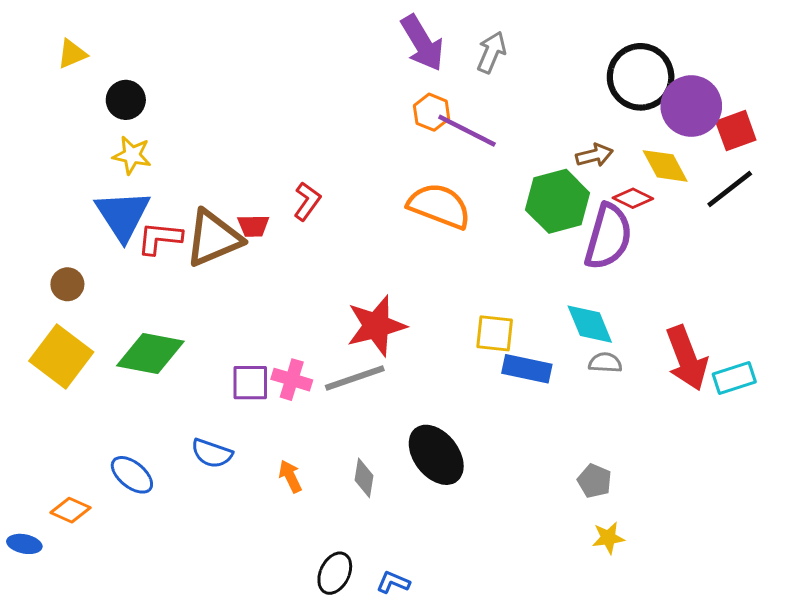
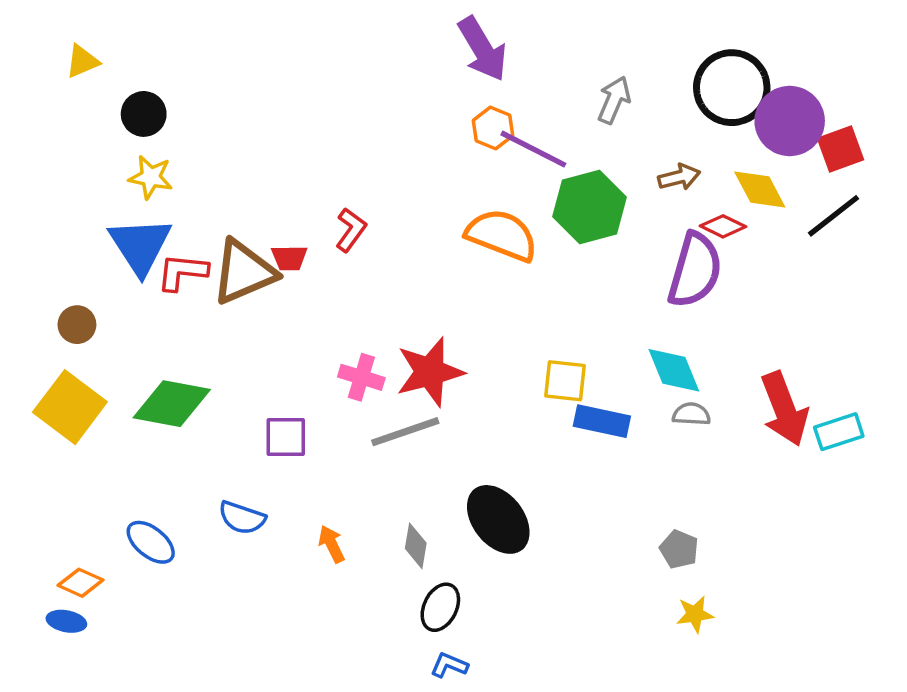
gray arrow: (492, 52) -> (614, 100), moved
green hexagon: (558, 201) -> (590, 207), moved
pink cross: (292, 380) -> (361, 377), moved
blue ellipse: (24, 544) -> (66, 621), moved
black ellipse: (335, 573) -> (440, 607), moved

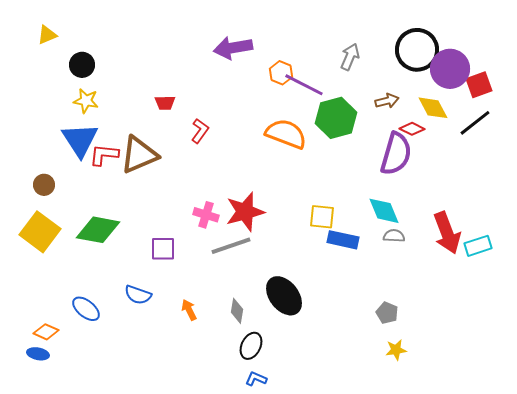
purple arrow: (482, 49) -> (233, 48), moved, turned 111
red trapezoid: (289, 258) -> (165, 103), moved

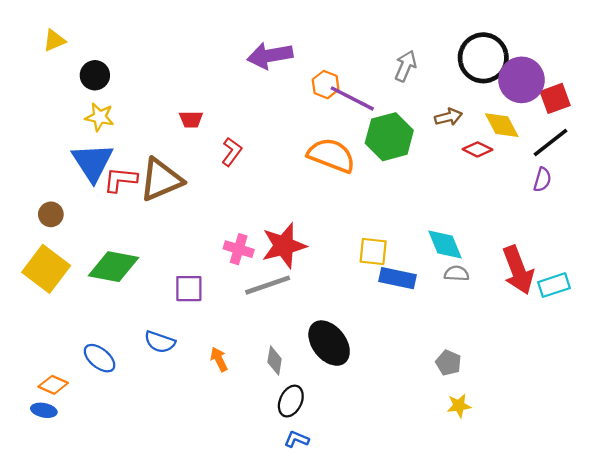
purple semicircle: (396, 154) -> (542, 180), moved, size x0.5

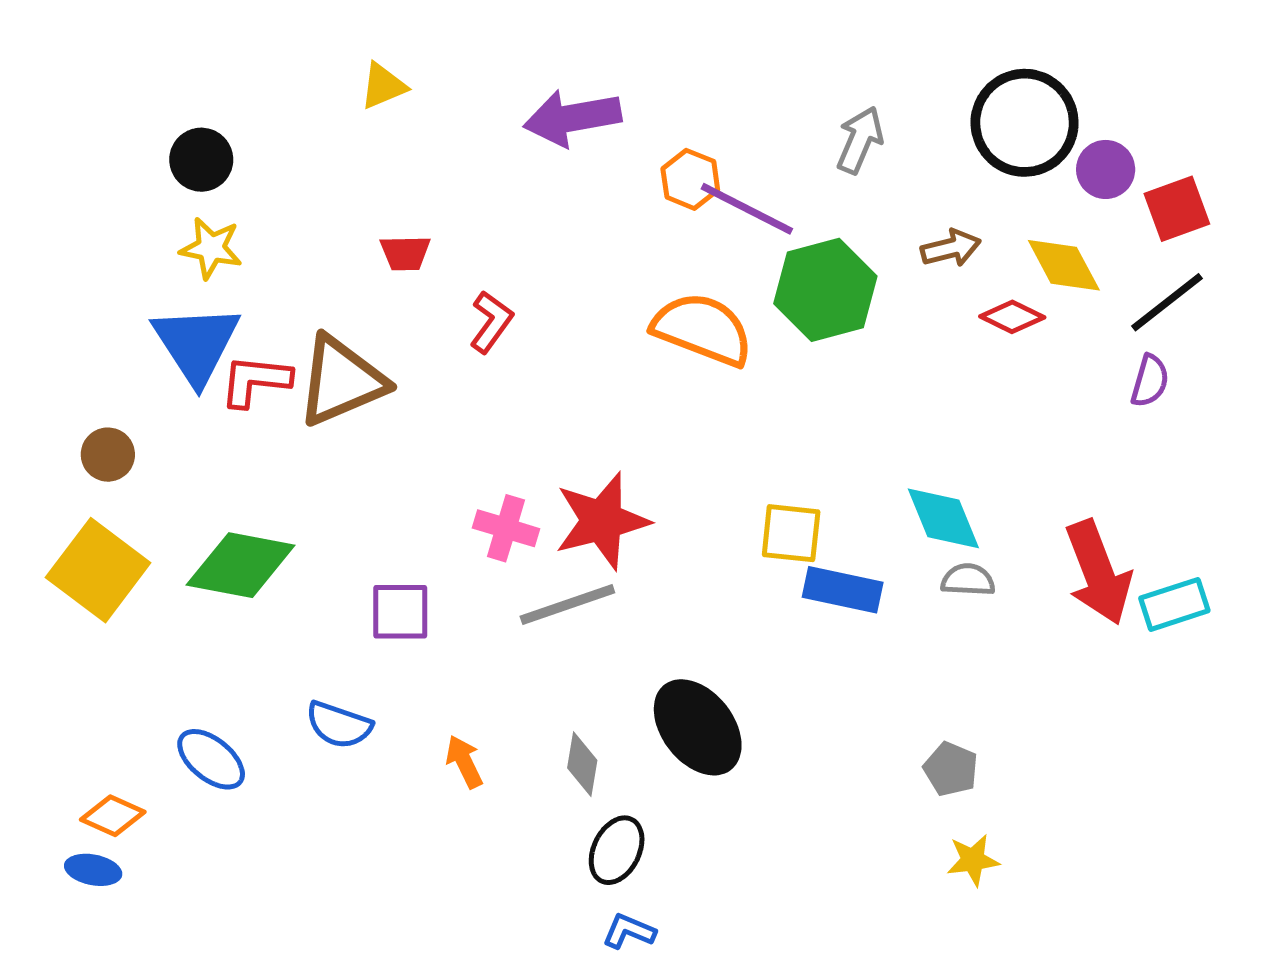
yellow triangle: (54, 40) -> (383, 86), moved
purple circle: (522, 80) -> (1106, 169), size x0.6

